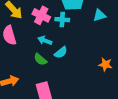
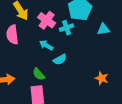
cyan cross: (62, 20) -> (66, 28), turned -32
green semicircle: (40, 59) -> (39, 74), moved

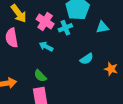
cyan semicircle: (60, 59) -> (87, 59), moved
orange star: (102, 78) -> (111, 69), moved

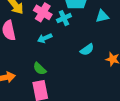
cyan arrow: (46, 47) -> (45, 38), turned -48

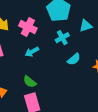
cyan cross: (64, 18) -> (62, 38), moved

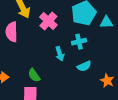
cyan triangle: (86, 26) -> (106, 22), moved
cyan arrow: (32, 52) -> (60, 54), moved, turned -96

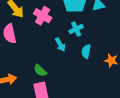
cyan semicircle: (84, 66) -> (86, 51), turned 136

